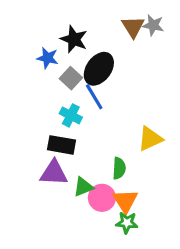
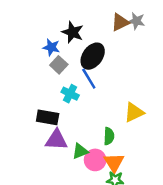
brown triangle: (133, 27) -> (120, 22), turned 36
gray square: (71, 78) -> (59, 65), moved
black rectangle: (62, 145) -> (48, 117), moved

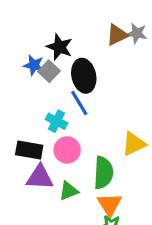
black ellipse: (93, 56) -> (84, 76), turned -48
gray square: (59, 65) -> (49, 71), moved
green semicircle: (109, 136) -> (103, 173), size x1.5
pink circle: (95, 160) -> (67, 150), moved

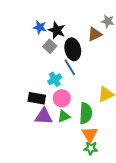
brown triangle: (117, 35) -> (95, 34), moved
blue star: (34, 65) -> (40, 27), moved
cyan cross: (57, 121) -> (55, 79), turned 32
green triangle: (69, 191) -> (64, 116), moved

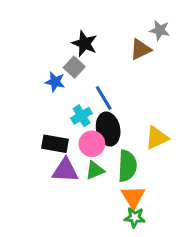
blue star: (40, 27) -> (55, 82), moved
black ellipse: (73, 49) -> (108, 129), moved

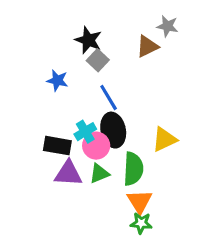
gray square: (74, 67) -> (98, 60), moved
cyan cross: (82, 116) -> (85, 132), moved

